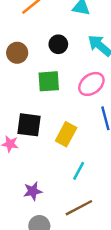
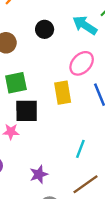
green square: (49, 81) -> (16, 83), moved
yellow rectangle: (66, 134) -> (63, 93), moved, turned -30

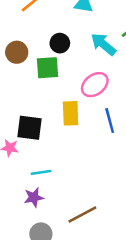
green square: (16, 83) -> (47, 68), moved
cyan line: (80, 149) -> (41, 172), moved, turned 54

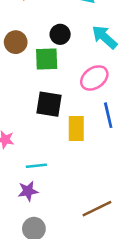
yellow rectangle: (71, 113) -> (76, 128), moved
black square: (29, 128) -> (49, 104), moved
brown line: (82, 214) -> (97, 209), moved

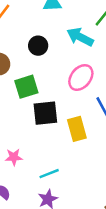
green square: (47, 59) -> (26, 87), moved

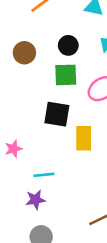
green square: (26, 87) -> (66, 75), moved
pink star: (14, 157) -> (13, 149), turned -30

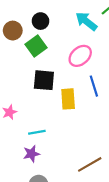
black circle: (68, 45) -> (41, 21), moved
green square: (66, 75) -> (36, 46), moved, turned -30

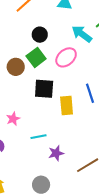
brown circle: (13, 31) -> (16, 67), moved
pink ellipse: (80, 56) -> (66, 57), moved
purple star: (31, 154) -> (56, 153), moved

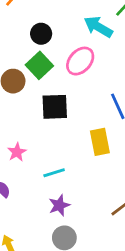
yellow rectangle: (67, 105) -> (100, 142), moved
purple star: (56, 153) -> (59, 205), moved

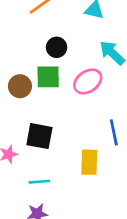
green square: (39, 65) -> (48, 77), turned 30
black square: (55, 107) -> (39, 136), moved

